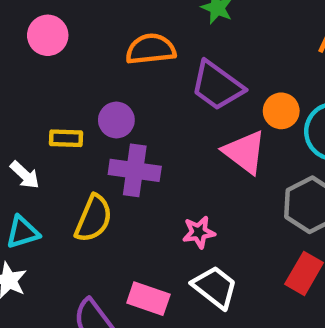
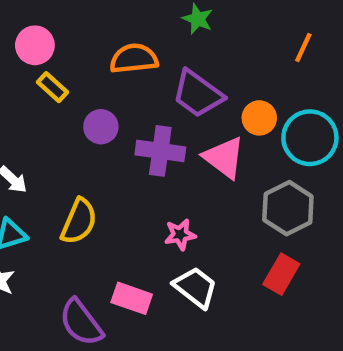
yellow rectangle: (66, 138) -> (53, 87), moved, turned 40
purple cross: (135, 170) -> (160, 151), moved

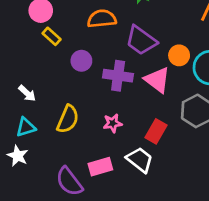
pink star: (180, 235) -> (113, 123), moved
red rectangle: (281, 274) -> (156, 131), moved
pink rectangle: (132, 298) -> (100, 167), turned -35

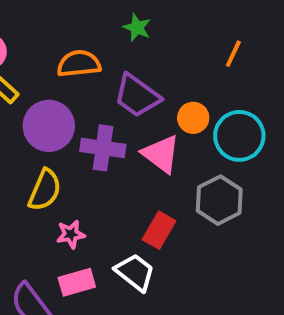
purple circle: (81, 61) -> (49, 126), size x1.6
yellow semicircle: (68, 119) -> (45, 190), moved
pink star: (113, 123) -> (71, 234), moved

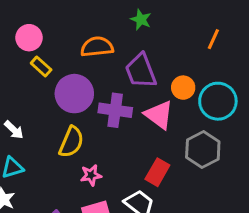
purple trapezoid: (137, 96) -> (141, 71), turned 33

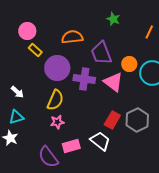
green star: (141, 20) -> (113, 19), moved
gray hexagon: (203, 150) -> (137, 120), moved
pink star: (91, 175) -> (57, 122), moved

